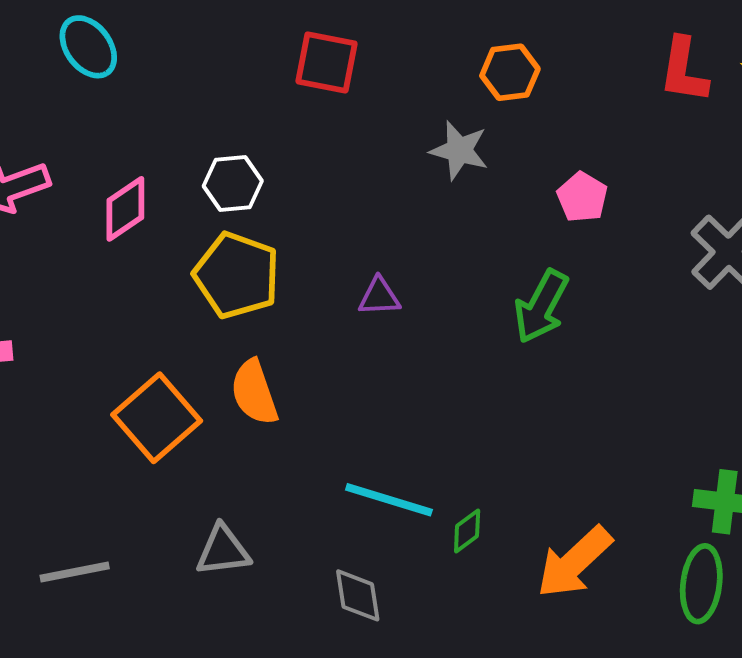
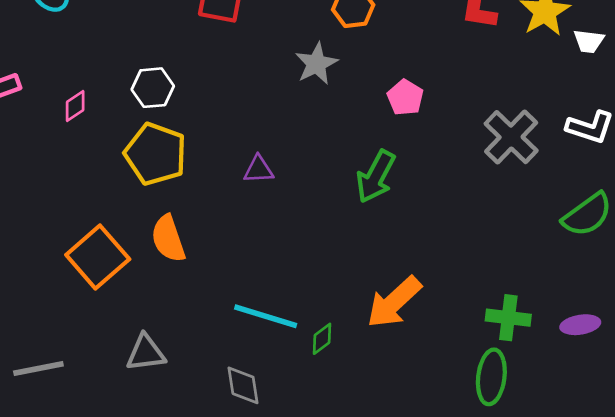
gray star: (459, 150) -> (316, 64), turned 30
pink diamond: (125, 209) -> (75, 106), size x0.7
orange arrow: (574, 562) -> (394, 302), moved

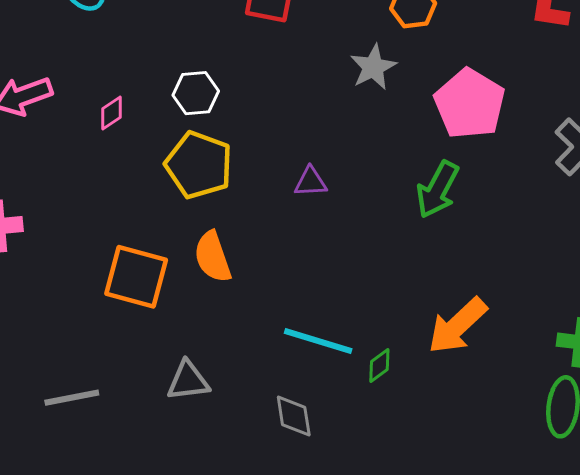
pink pentagon: (405, 98) -> (470, 104), size x1.8
orange square: (98, 257) -> (136, 277), turned -34

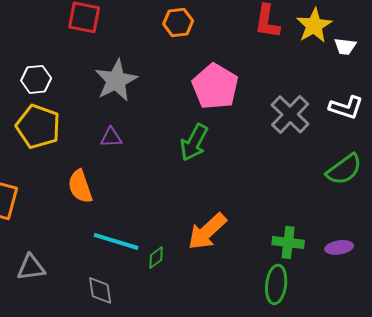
gray star: (373, 67) -> (116, 80), moved, size x1.4
orange semicircle: (213, 257) -> (80, 186), moved

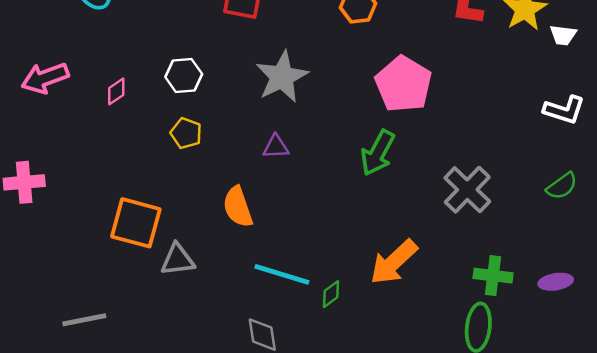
gray cross: (290, 114) -> (467, 190), moved
yellow pentagon: (38, 126) -> (186, 133), size x0.6
green semicircle: (344, 169) -> (562, 186), size x0.7
gray triangle: (31, 267) -> (178, 260), moved

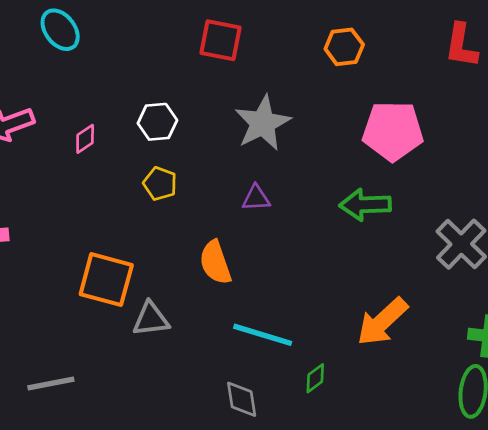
pink pentagon: (403, 84) -> (393, 131), turned -30
green arrow: (378, 153) -> (365, 205), turned 60
green diamond: (331, 294) -> (315, 378), moved

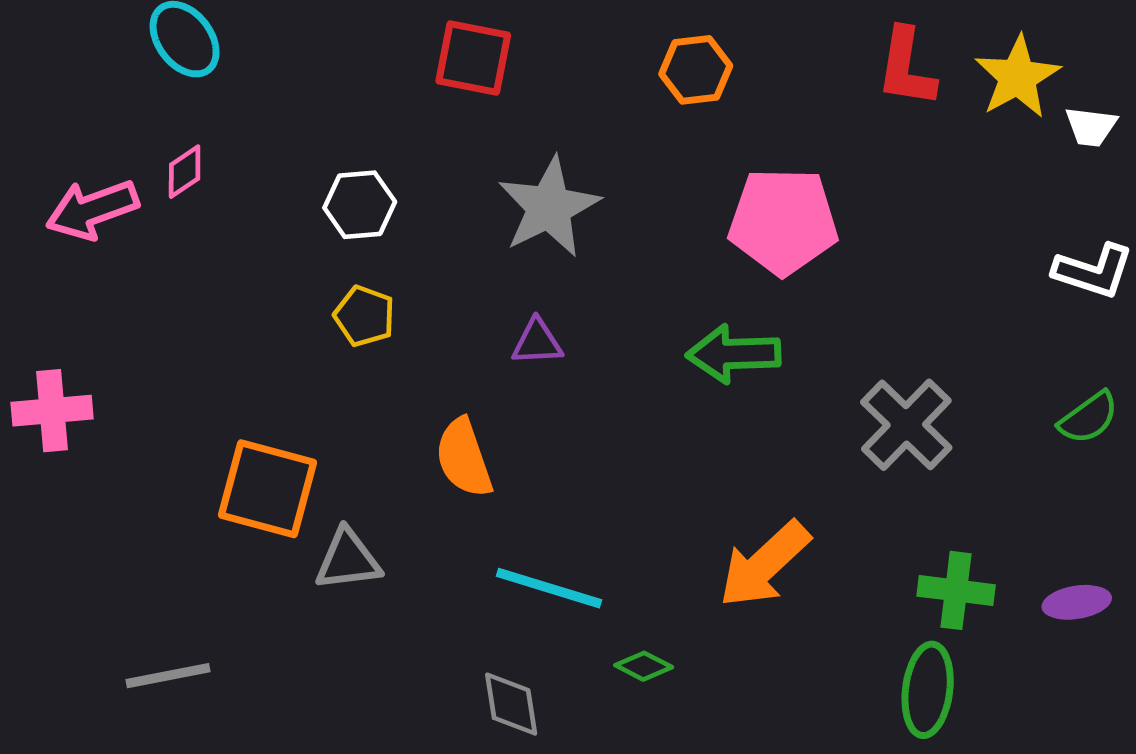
pink diamond: (85, 139) -> (185, 172), moved
green diamond: (315, 378) -> (644, 666), turned 64

